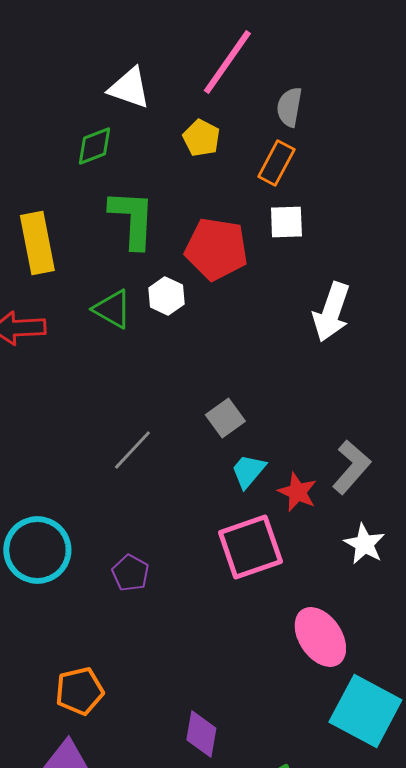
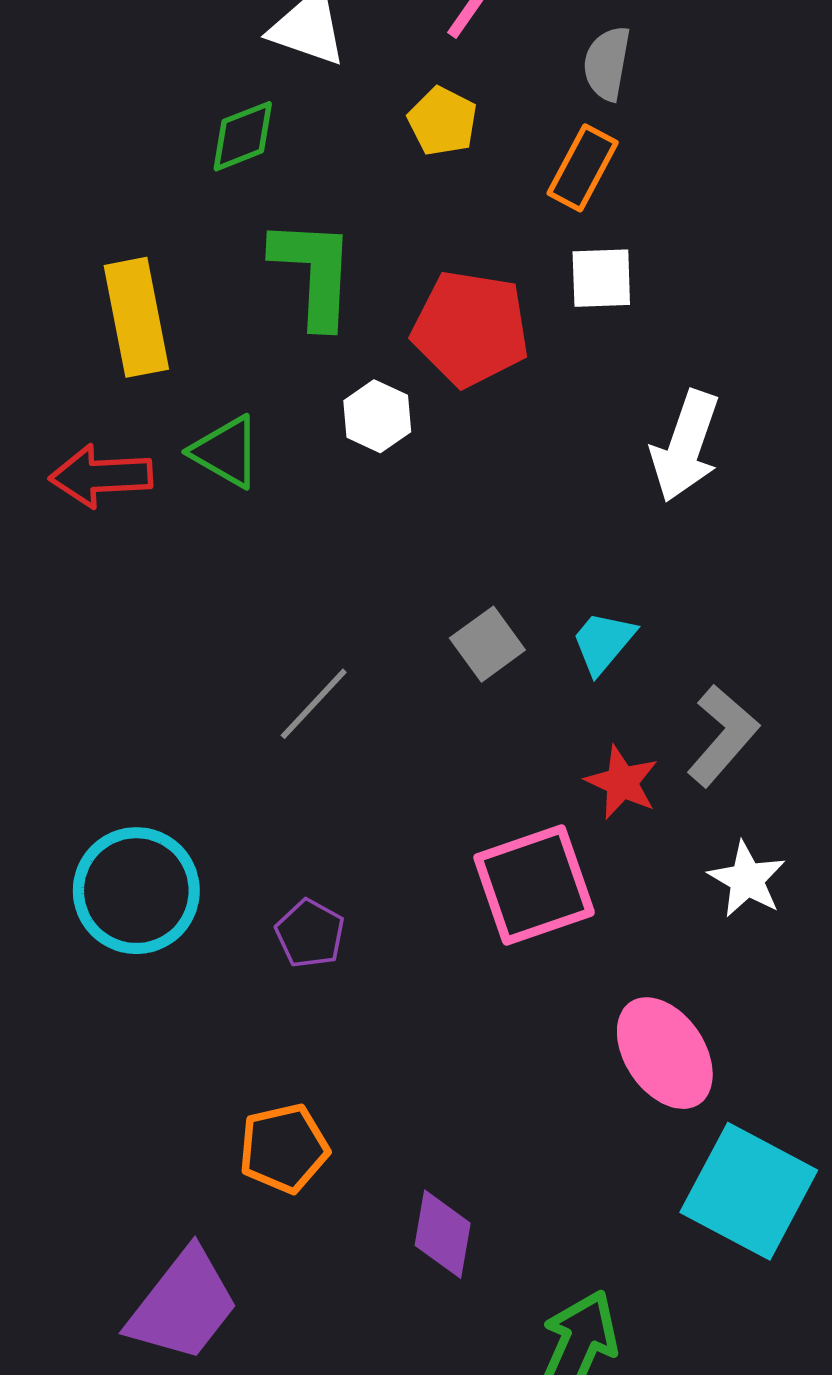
green triangle: (112, 309) -> (226, 452), moved
cyan trapezoid: (248, 471) -> (603, 642), moved
orange pentagon: (79, 691) -> (284, 1148), moved

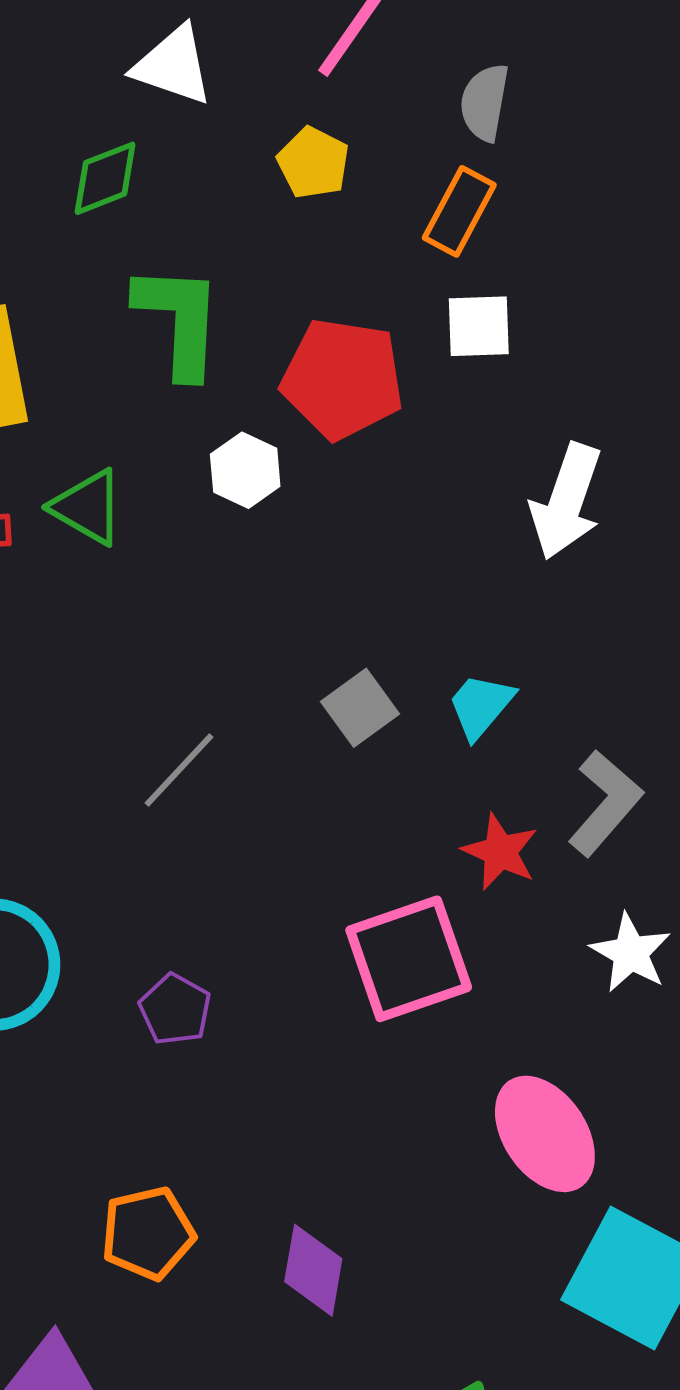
purple diamond: (443, 1234) -> (313, 1270), moved

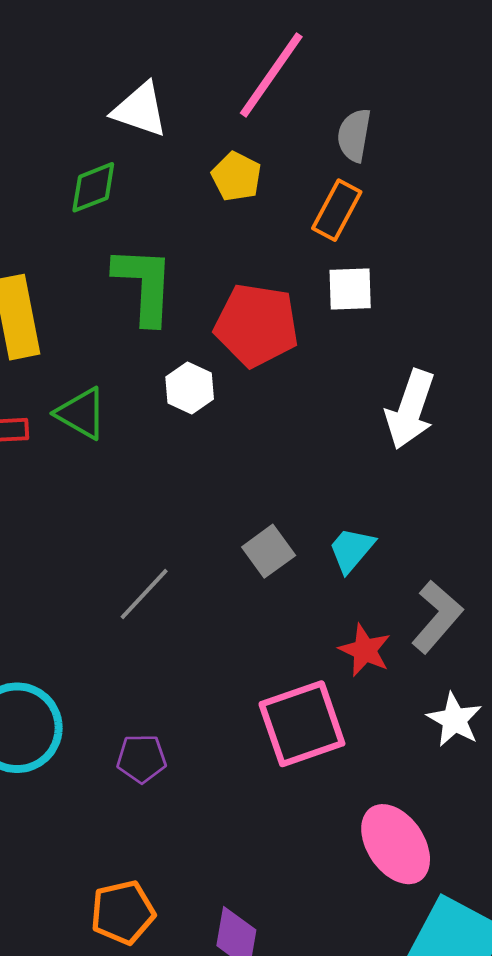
purple pentagon: (175, 1009) -> (141, 759), turned -30

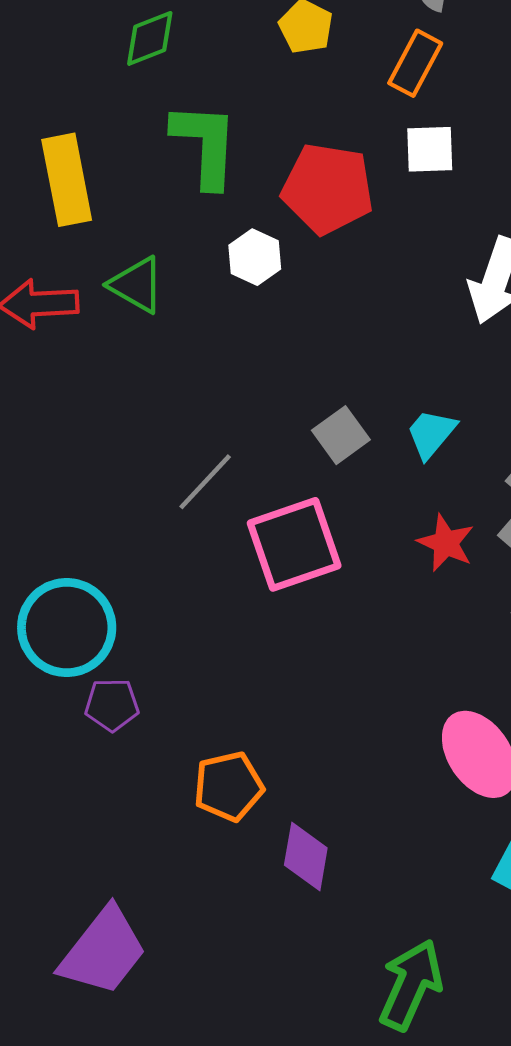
pink square: (302, 724) -> (294, 544), moved
purple pentagon: (141, 759) -> (112, 705), moved
orange pentagon: (123, 912) -> (229, 786), moved

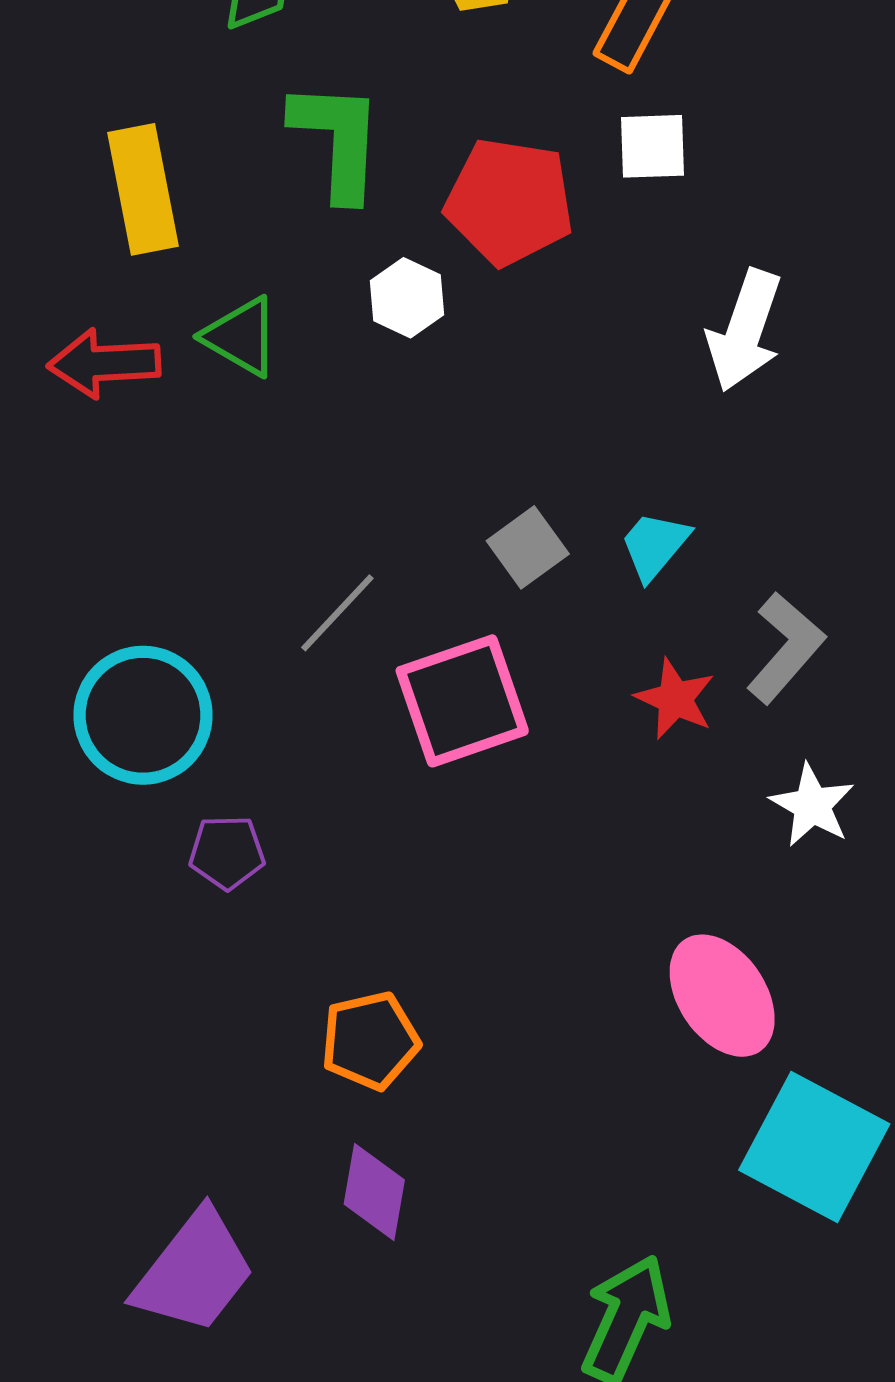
cyan circle: (67, 628) -> (143, 715), moved
purple pentagon: (112, 705) -> (227, 852), moved
purple diamond: (306, 856) -> (374, 1192), moved

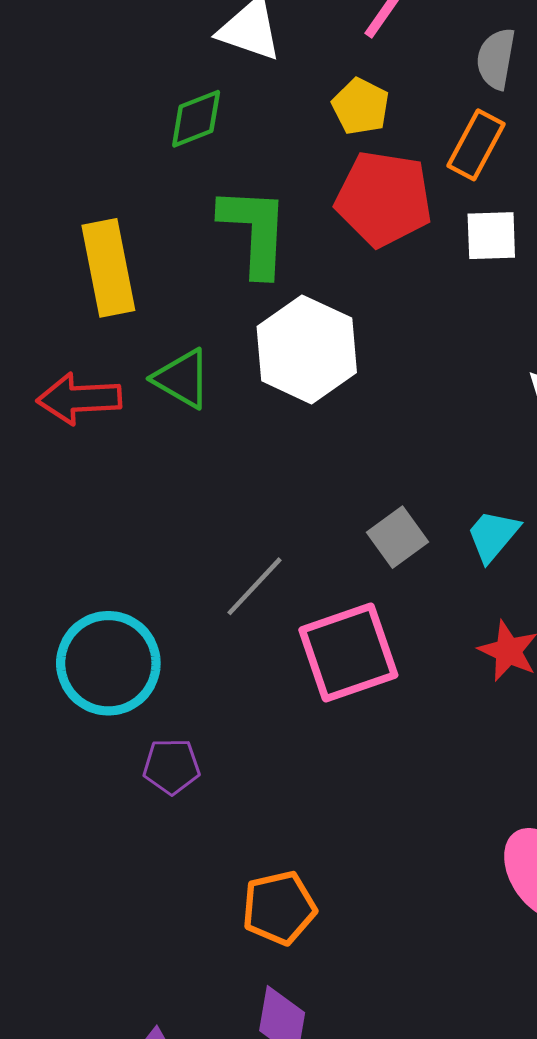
red pentagon: (509, 202) -> (384, 199), moved
white hexagon: (407, 298) -> (307, 349), size x1.8

